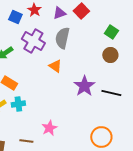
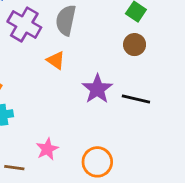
orange circle: (101, 137) -> (97, 162), moved

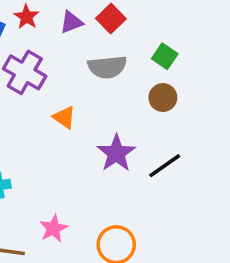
gray semicircle: (66, 20) -> (107, 67), moved, turned -108
black line: (136, 99) -> (165, 166), turned -48

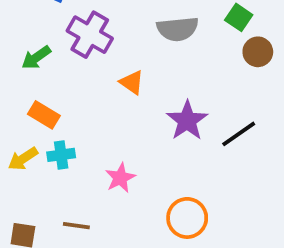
brown circle: (163, 98) -> (258, 52), moved
pink star: (53, 229) -> (120, 178), moved

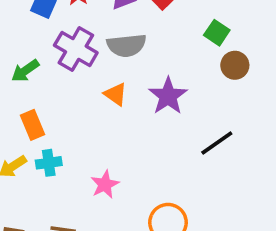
gray semicircle: (178, 29) -> (126, 45), moved
orange rectangle: (44, 115) -> (33, 125), turned 36
purple star: (187, 121) -> (168, 96), moved

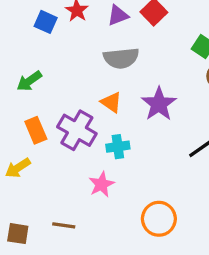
purple cross: (76, 49) -> (77, 130), moved
cyan cross: (49, 163) -> (118, 147), moved

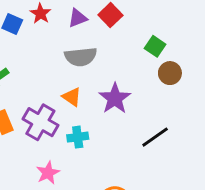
pink star: (101, 184) -> (48, 173), moved

